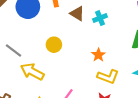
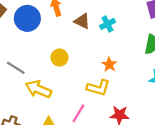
yellow L-shape: (108, 77) -> (98, 88), moved

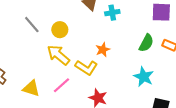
gray line: (16, 68) -> (32, 25), moved
yellow arrow: (38, 89) -> (58, 55), moved

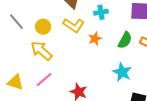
cyan cross: (112, 13) -> (101, 12), moved
orange star: (103, 50) -> (95, 39), moved
yellow L-shape: (86, 67) -> (74, 25), moved

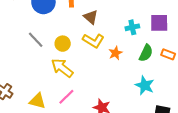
cyan cross: (101, 12) -> (132, 27), moved

